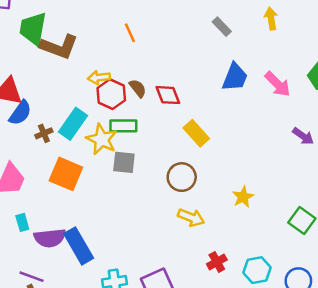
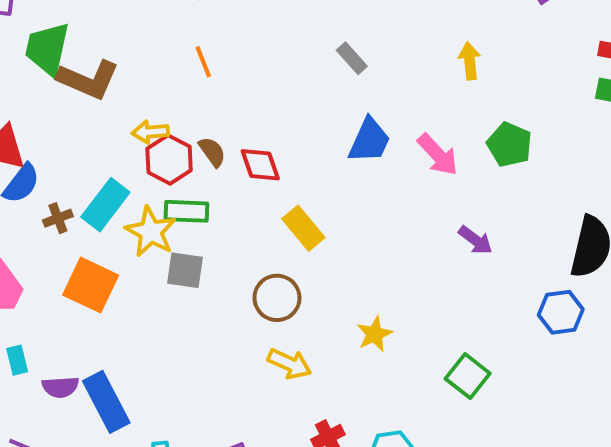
yellow arrow: (271, 19) -> (470, 61), moved
purple semicircle: (50, 238) -> (60, 387), size x0.7

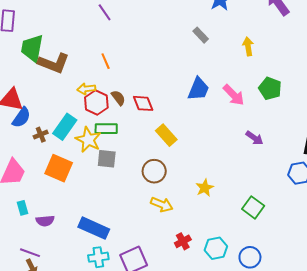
gray rectangle: (352, 58) -> (201, 35), moved
orange line: (203, 62) -> (106, 61), moved
blue rectangle: (106, 402) -> (94, 228), moved, turned -36

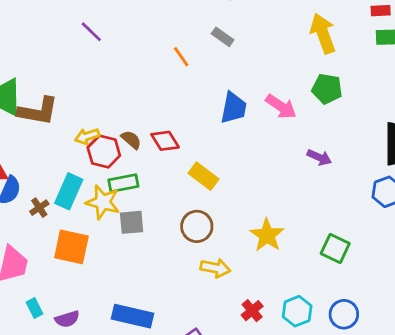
yellow arrow: (248, 46) -> (323, 33), moved, size x1.6
orange line: (106, 61) -> (181, 57), moved
yellow star: (205, 188) -> (267, 235), size x1.4

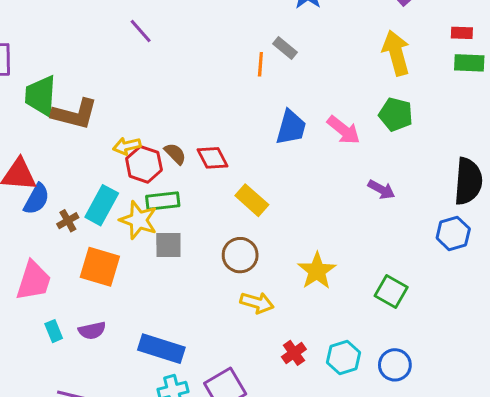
orange line: (181, 57) -> (260, 64), moved, turned 35
purple semicircle: (67, 319) -> (92, 331), moved

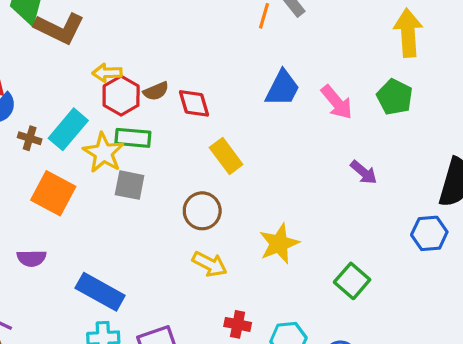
brown semicircle: (175, 154) -> (156, 91), turned 100
brown cross: (68, 221) -> (30, 138), turned 35
red cross: (294, 353) -> (238, 324), turned 35

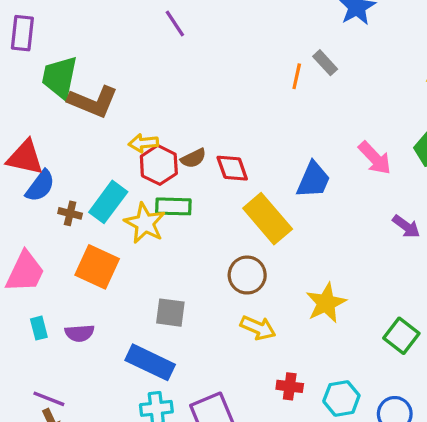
blue trapezoid: (283, 88) -> (313, 180), moved
yellow rectangle: (226, 156) -> (268, 219), size x1.4
gray square: (130, 185) -> (170, 313), moved

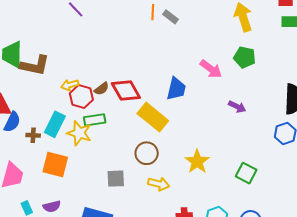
orange line: (297, 76) -> (153, 12), moved
red diamond: (232, 168) -> (126, 90), size x1.4
gray square: (170, 313) -> (116, 179), moved

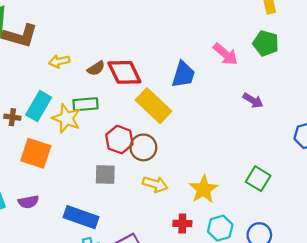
red hexagon: (81, 96) -> (119, 140), moved
yellow star: (197, 162) -> (204, 189), moved

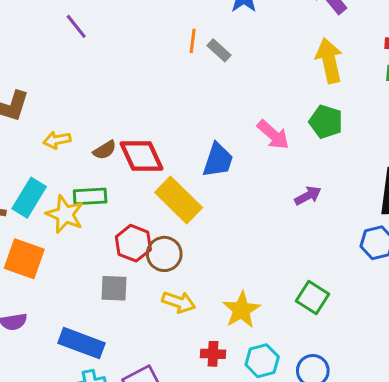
purple arrow: (253, 100) -> (308, 196), turned -60

